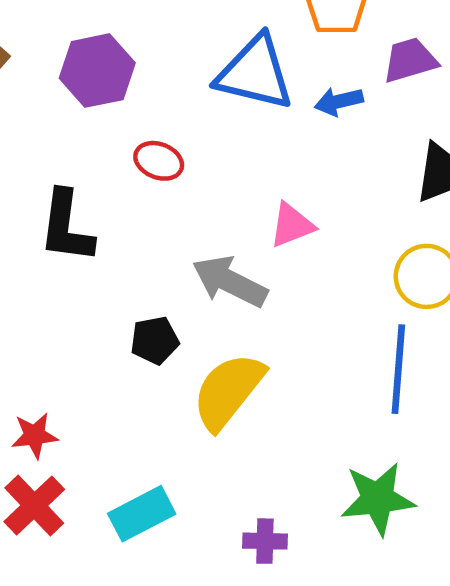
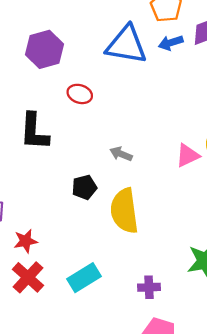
blue arrow: (339, 101) -> (171, 43), moved
pink triangle: (292, 225) -> (188, 155), moved
gray arrow: (230, 282) -> (121, 154), size x0.6
yellow semicircle: (228, 391) -> (124, 211), turned -42

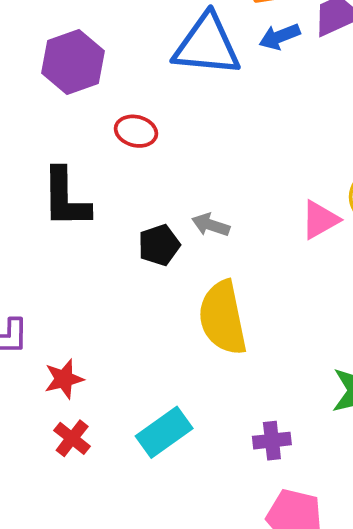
black pentagon: (84, 187) -> (159, 245), moved
red cross: (28, 277) -> (72, 438), size x0.7

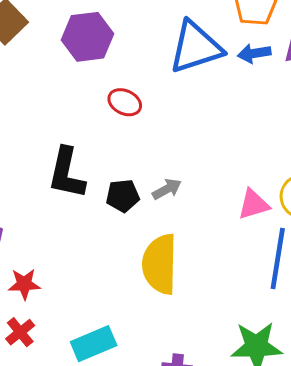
blue triangle: (207, 45) -> (196, 47), turned -36
black L-shape: (66, 198) -> (67, 173), moved
gray arrow: (211, 225) -> (167, 189), turned 120

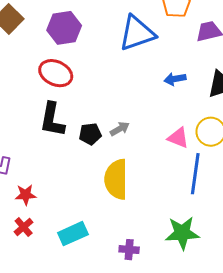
blue arrow: (254, 53) -> (175, 79), moved
red ellipse: (125, 102) -> (56, 73), moved, size x1.5
pink triangle: (254, 204) -> (178, 138), turned 40

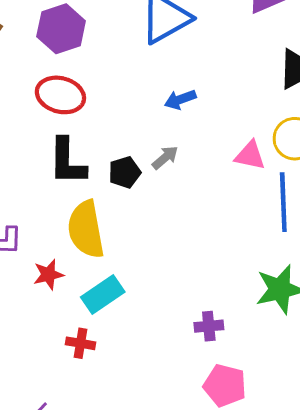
blue arrow: (175, 79) -> (180, 100), moved
yellow semicircle: (116, 179) -> (86, 229), moved
red cross: (24, 227) -> (81, 343), moved, turned -30
cyan rectangle: (73, 234) -> (103, 295), moved

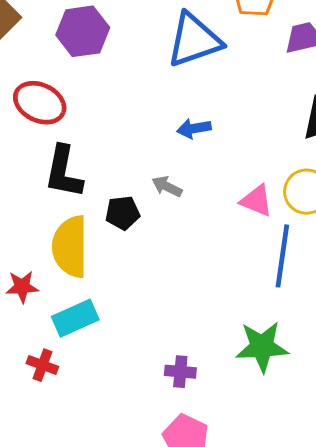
red ellipse: (60, 95) -> (40, 103), moved
gray arrow: (165, 158) -> (167, 186), turned -124
black pentagon: (125, 172) -> (123, 213), moved

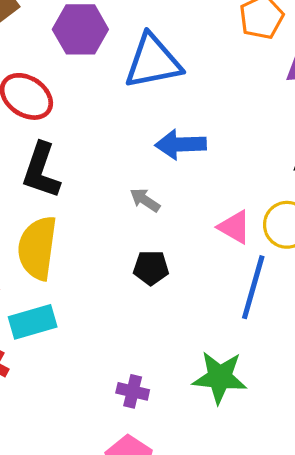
blue triangle: (194, 40) -> (153, 62), moved
blue arrow: (194, 129) -> (181, 144), size x1.4
black pentagon: (123, 213) -> (151, 268), moved

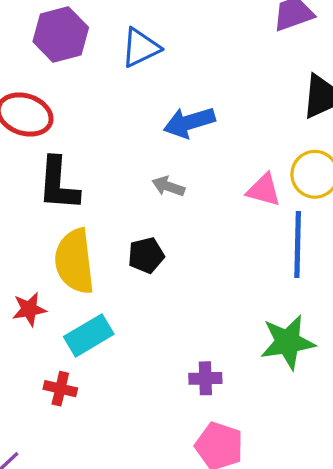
blue triangle: (153, 62) -> (140, 48), size x0.7
black pentagon: (151, 268) -> (146, 255), moved

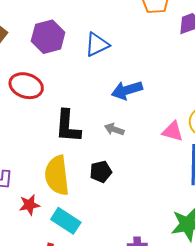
black L-shape: (58, 184) -> (68, 126), moved
cyan rectangle: (89, 335) -> (66, 221), turned 64

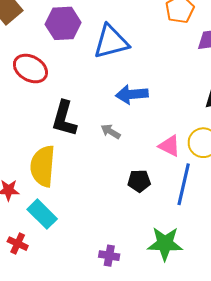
blue triangle: (97, 45) -> (111, 42), size x1.4
black pentagon: (101, 172) -> (139, 181), moved

